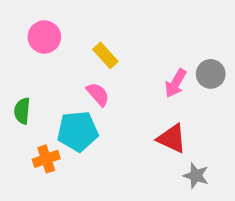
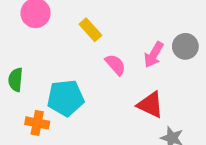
pink semicircle: (98, 94) -> (115, 65), moved
orange cross: (46, 159) -> (37, 123), turned 30

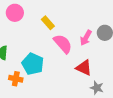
pink semicircle: (115, 65) -> (63, 44), size x1.5
cyan pentagon: (65, 98) -> (33, 64), turned 30

